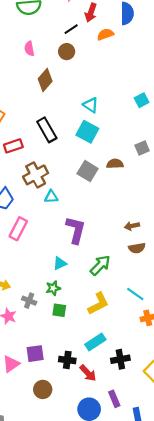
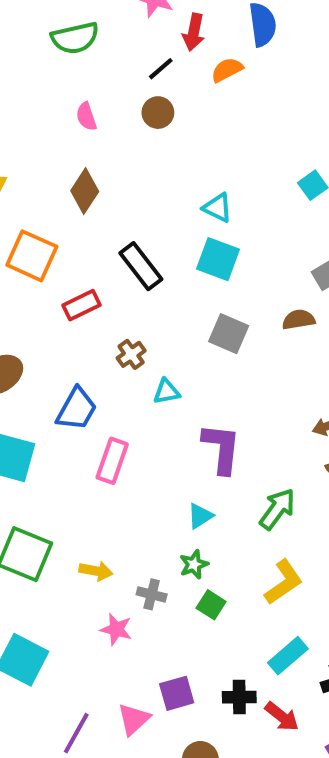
brown diamond: (45, 80) -> (85, 191), moved
brown semicircle: (115, 164) -> (299, 320), moved
brown cross: (36, 175) -> (131, 354), size x0.6
green square: (59, 310) -> (211, 605), turned 32

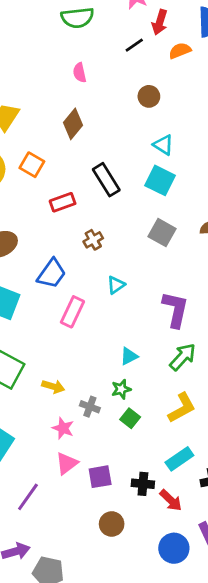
brown circle: (158, 113) -> (149, 96), moved
orange square: (32, 256) -> (32, 165), size x0.7
cyan triangle: (166, 392) -> (116, 285), moved, turned -30
purple L-shape: (221, 448) -> (175, 309), moved
pink triangle: (134, 719) -> (67, 463), moved

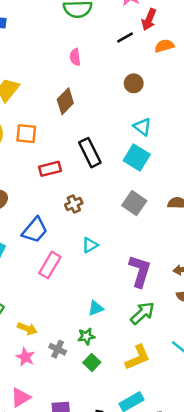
orange square: (32, 165) -> (26, 134), turned -30
pink star: (63, 428) -> (25, 357), moved
pink triangle: (67, 463) -> (21, 398), moved

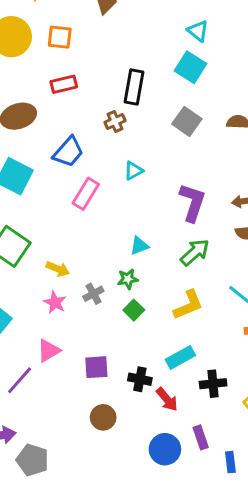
black rectangle: (90, 153) -> (134, 87), moved, turned 36
red rectangle: (50, 169) -> (64, 84), moved
gray cross: (58, 349) -> (93, 294), turned 35

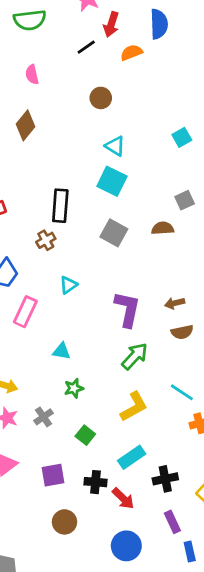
cyan triangle: (139, 246) -> (62, 351), moved, turned 36
gray cross: (93, 294) -> (44, 417), moved
green square: (134, 310) -> (85, 435), moved
purple rectangle: (201, 437) -> (172, 522), moved

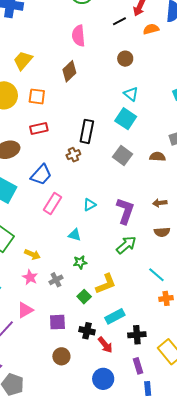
pink semicircle: (32, 74) -> (79, 36), size x1.5
cyan triangle: (68, 285) -> (90, 205), moved
brown arrow: (175, 303) -> (160, 203), moved
yellow L-shape: (134, 407) -> (106, 284), moved

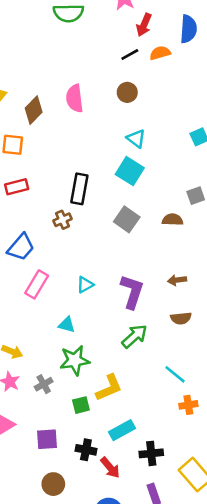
black line: (119, 21) -> (130, 54), moved
pink semicircle: (79, 36) -> (75, 98), moved
brown diamond: (69, 71) -> (34, 110), moved
green star: (80, 262) -> (75, 360), size x1.6
green square: (84, 297) -> (81, 405), turned 32

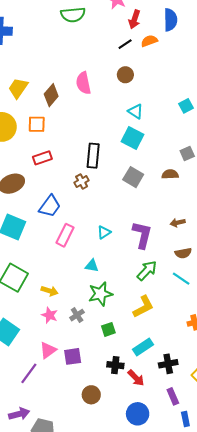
cyan line: (175, 374) -> (181, 279), moved
yellow L-shape: (109, 388) -> (143, 307), moved
purple square: (47, 439) -> (73, 356), moved

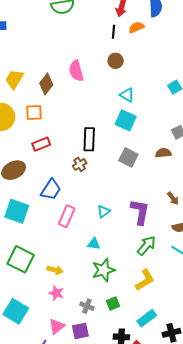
black line: (125, 44) -> (114, 32), turned -48
brown arrow: (178, 223) -> (173, 198), turned -112
gray cross: (77, 315) -> (87, 306), moved, turned -32

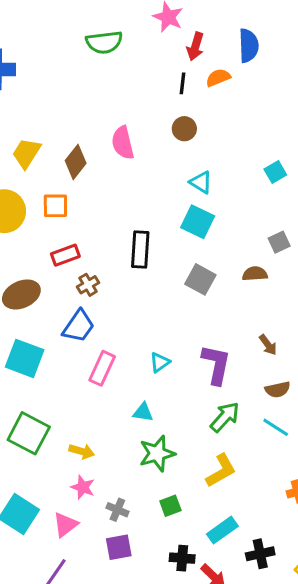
brown cross: (80, 164) -> (88, 285), moved
gray cross: (87, 306) -> (117, 510), moved
pink triangle: (57, 326) -> (65, 525), moved

